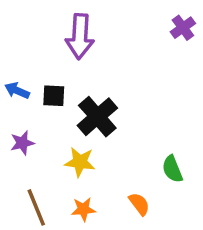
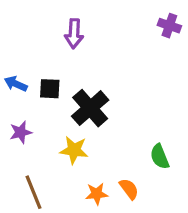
purple cross: (183, 28) -> (169, 26), turned -35
purple arrow: (80, 36) -> (74, 34), size x0.7
orange star: (83, 209) -> (97, 194), moved

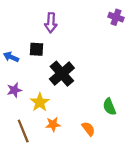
black square: (50, 89) -> (36, 49), moved
yellow star: (74, 150) -> (40, 102), moved, turned 30
orange star: (97, 194) -> (53, 124), moved

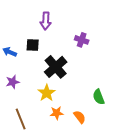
purple cross: (116, 17) -> (82, 40), moved
yellow star: (40, 102) -> (47, 93), moved
orange star: (53, 124) -> (57, 113), moved

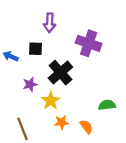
purple cross: (82, 40) -> (89, 43), size x1.6
purple star: (13, 82) -> (30, 84), moved
green semicircle: (99, 97) -> (107, 105), turned 105

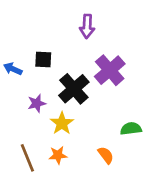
purple arrow: (50, 23) -> (87, 26), moved
purple cross: (89, 43) -> (110, 70), moved, turned 30
orange star: (62, 122) -> (58, 155), moved

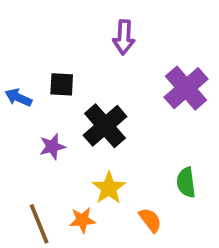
purple cross: (110, 70) -> (186, 88), moved
yellow star: (62, 123) -> (109, 188), moved
green semicircle: (131, 129) -> (186, 182), turned -90

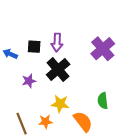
purple arrow: (124, 37) -> (57, 42), moved
yellow star: (109, 188) -> (60, 104), turned -30
orange semicircle: (150, 220) -> (83, 122), size x1.5

